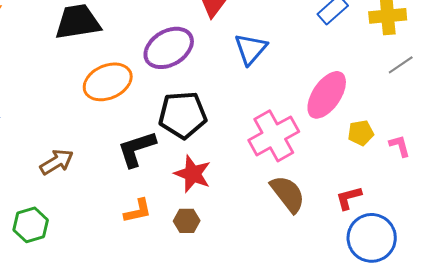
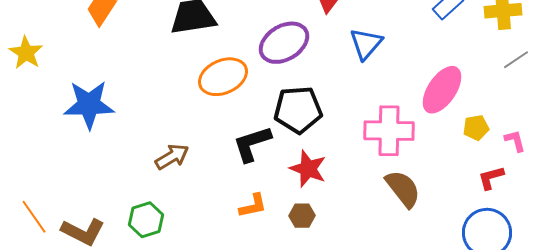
pink cross: (274, 136) -> (389, 131), turned 30
red L-shape: (349, 198) -> (491, 178), moved

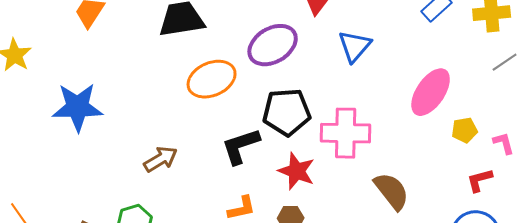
pink cross: (389, 131) -> (346, 133), moved

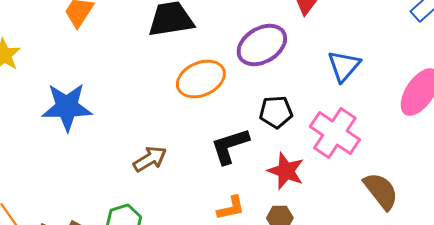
blue triangle: (355, 46) -> (344, 66), moved
black pentagon: (287, 112) -> (276, 112), size x0.7
pink cross: (346, 133) -> (335, 133), turned 33

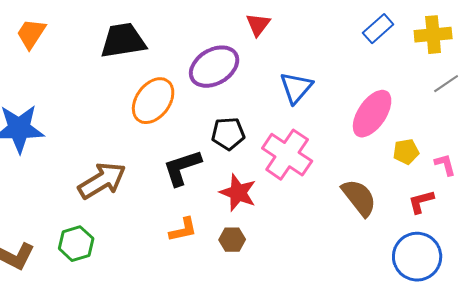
orange ellipse: (201, 79) -> (153, 101), turned -30
brown arrow: (150, 159) -> (102, 181), size x1.4
brown semicircle: (381, 191) -> (359, 198), moved

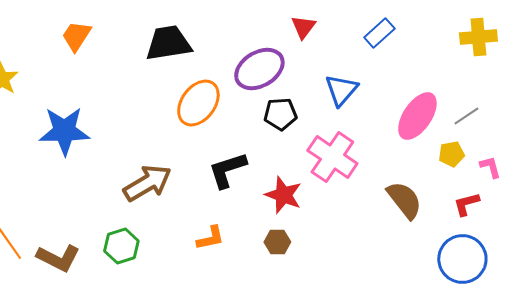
blue rectangle: (378, 29) -> (379, 33), moved
gray line: (446, 84) -> (466, 116), moved
black pentagon: (228, 134) -> (280, 114), moved
orange L-shape: (183, 230) -> (210, 238), moved

